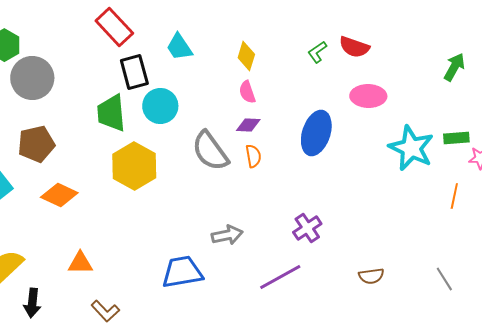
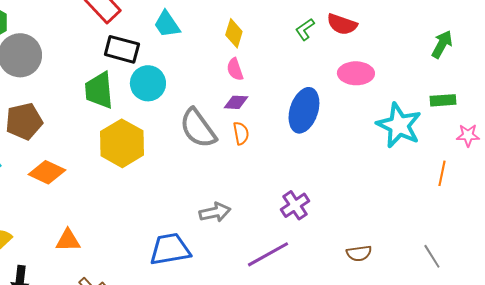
black rectangle: (134, 72) -> (122, 49), turned -60
green rectangle: (456, 138) -> (443, 100), moved

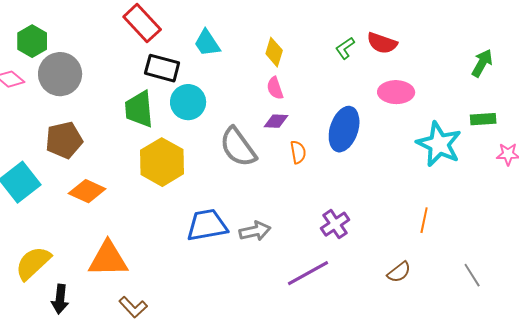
orange semicircle: (241, 133) -> (298, 152), moved
orange line: (442, 173) -> (424, 220), moved
orange triangle: (68, 240) -> (108, 259), size x1.6
blue trapezoid: (170, 249) -> (207, 225), moved
brown semicircle: (359, 253) -> (399, 272), turned -30

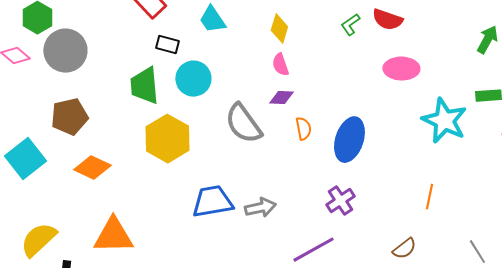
black rectangle: (162, 68) -> (167, 45), size x0.7
blue ellipse: (344, 129) -> (349, 140), moved

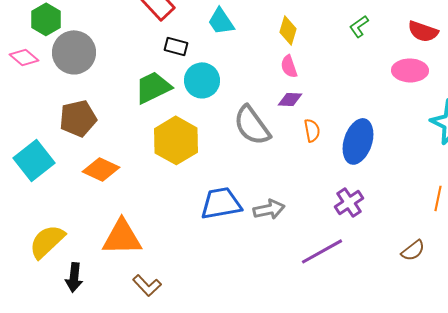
red semicircle: (387, 20) -> (423, 31), moved
green trapezoid: (144, 86) -> (153, 87), turned 69

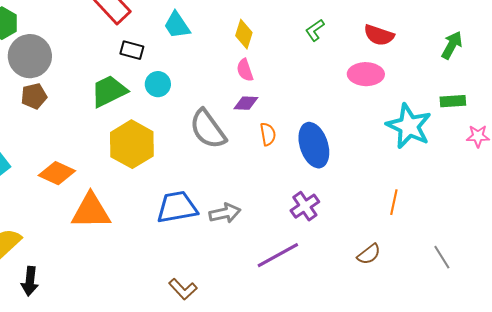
cyan circle: (202, 80) -> (158, 84), size x0.7
brown pentagon: (78, 118) -> (34, 96), moved, size x0.7
blue ellipse: (358, 141) -> (314, 145), turned -36
orange triangle: (122, 237) -> (91, 211), moved
brown L-shape: (147, 285) -> (183, 289), moved

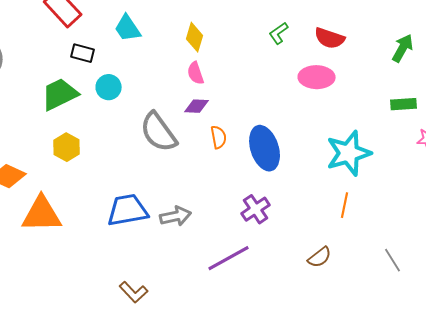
green L-shape: (315, 30) -> (279, 33), moved
cyan star: (409, 126) -> (349, 153), moved, turned 30
yellow hexagon: (132, 144) -> (67, 147), moved, size x0.6

